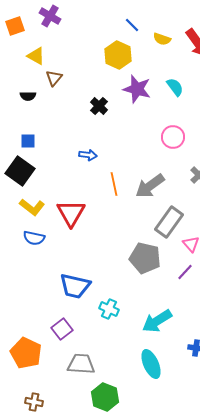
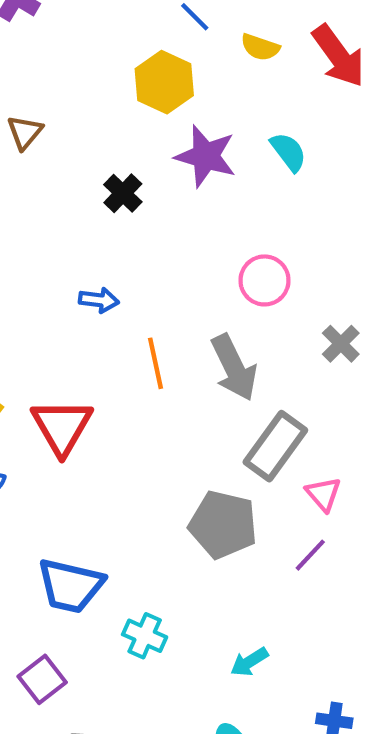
pink circle: (173, 137) -> (264, 280), moved
gray arrow: (150, 186) -> (234, 368), turned -80
cyan arrow: (157, 321) -> (249, 662), size x0.6

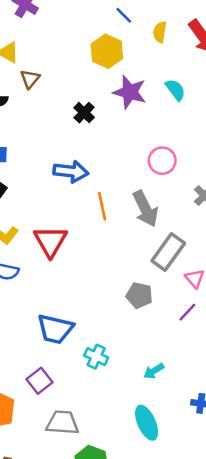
yellow semicircle: (260, 47) -> (160, 32), turned 80
blue arrow: (99, 300) -> (71, 171), size x1.6
gray pentagon: (223, 525) -> (139, 295), size x0.7

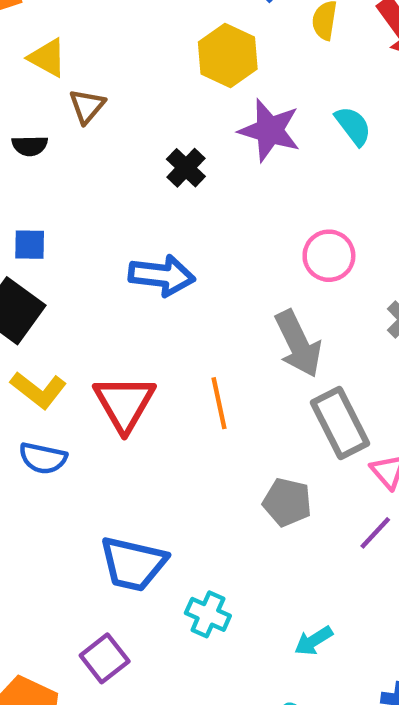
orange line: (102, 206) -> (219, 403), moved
gray rectangle: (168, 252) -> (340, 423), turned -63

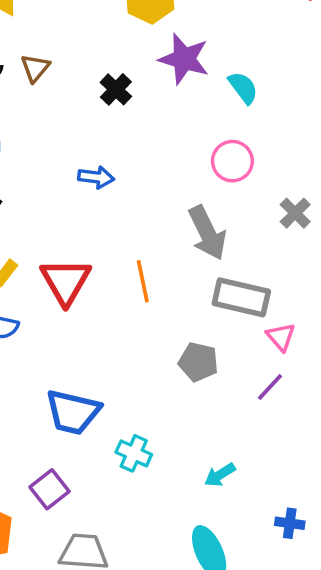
brown triangle: (87, 106) -> (35, 68), moved
cyan semicircle: (353, 126) -> (243, 88), moved
blue arrow: (162, 276) -> (96, 177), size x0.7
gray rectangle: (340, 423) -> (241, 297), turned -50

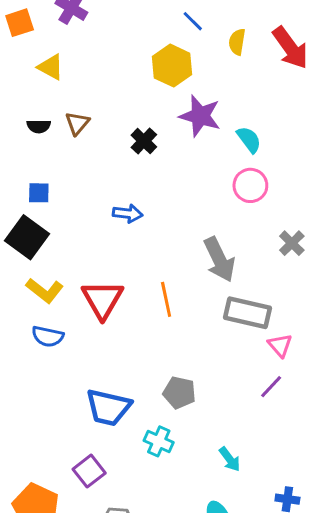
pink circle: (232, 161) -> (250, 185), moved
gray pentagon: (198, 362) -> (179, 393), moved
cyan arrow: (220, 475) -> (230, 459), turned -95

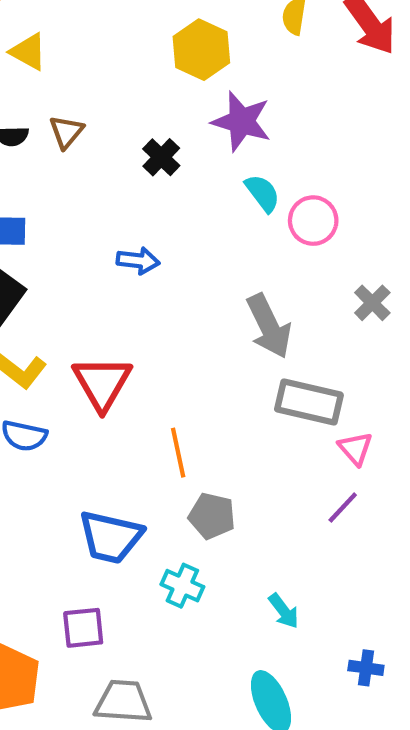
cyan semicircle: (249, 140) -> (263, 193), moved
orange line: (166, 299) -> (178, 453), moved
purple square: (89, 471) -> (83, 628), turned 32

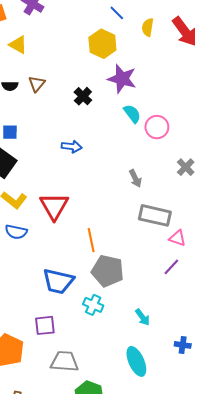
gray arrow: (269, 326) -> (135, 178), size x0.6
pink triangle: (355, 448) -> (177, 238), turned -30
gray pentagon: (212, 516) -> (108, 271), size x1.4

